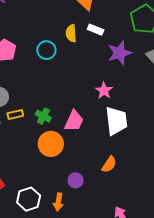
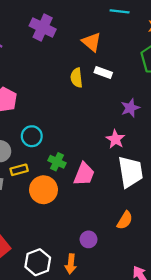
cyan circle: (46, 50) -> (32, 136), moved
purple star: (119, 53) -> (130, 108), moved, size x0.7
green cross: (43, 116) -> (57, 162), moved
orange circle: (51, 144) -> (43, 190), moved

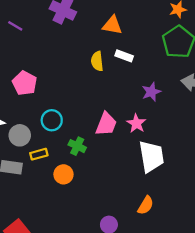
orange triangle: (92, 42) -> (112, 25), turned -30
pink trapezoid: (84, 174) -> (106, 124), moved
orange circle: (43, 190) -> (63, 174), size x0.7

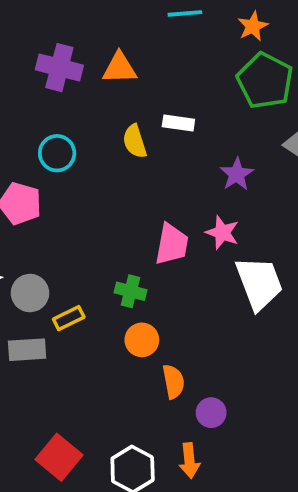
orange triangle: (112, 25) -> (120, 68), moved
cyan circle: (52, 120) -> (57, 153), moved
orange circle: (63, 174) -> (142, 340), moved
orange semicircle: (146, 205) -> (173, 382), moved, turned -30

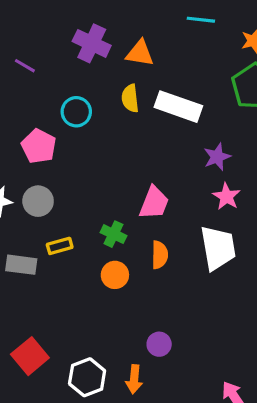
white rectangle: (178, 123) -> (178, 107), size x1.8
yellow semicircle: (135, 141) -> (130, 98), moved
pink star: (222, 233) -> (226, 196), moved
gray circle: (30, 293) -> (38, 201), moved
orange semicircle: (173, 382) -> (160, 255), moved

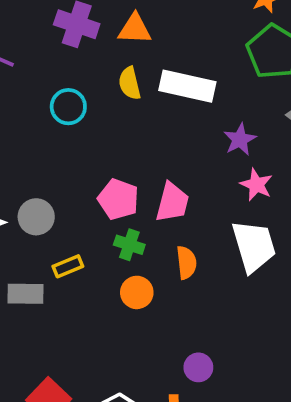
pink pentagon: (39, 146) -> (118, 199), moved

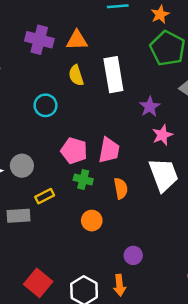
white rectangle: (187, 86) -> (113, 75), turned 72
cyan circle: (68, 107) -> (46, 105), moved
pink star: (256, 185) -> (162, 135), turned 30
orange circle: (137, 292) -> (92, 221), moved

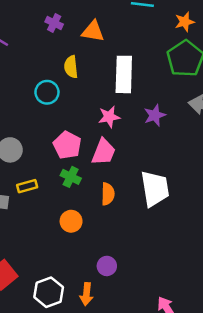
purple cross: (39, 40) -> (54, 23), size x0.6
yellow semicircle: (76, 75) -> (71, 67), moved
pink star: (162, 135) -> (109, 117), moved

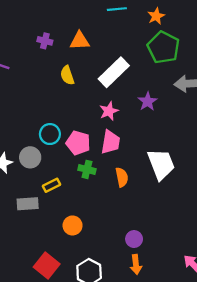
white rectangle: (124, 74) -> (114, 72), turned 56
cyan circle: (47, 92) -> (50, 134), moved
orange circle: (71, 221) -> (73, 225), moved
orange arrow: (86, 294) -> (136, 264), moved

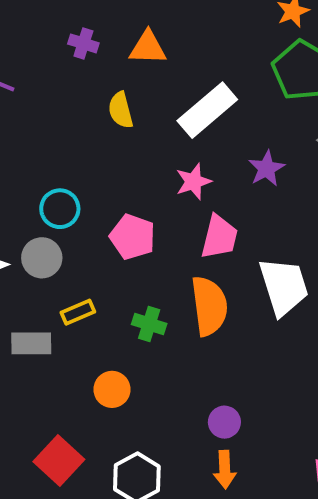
cyan circle: (50, 134) -> (60, 209), moved
pink trapezoid: (111, 142) -> (219, 237), moved
green cross: (87, 169) -> (149, 324), moved
orange semicircle: (122, 177) -> (209, 306), size x1.6

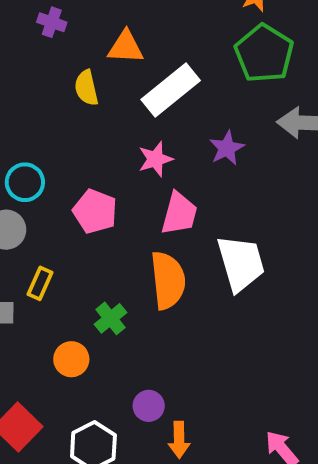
orange triangle: (148, 48) -> (126, 47), moved
yellow rectangle: (78, 312) -> (40, 283), turned -44
green cross: (149, 324) -> (111, 318), moved, turned 32
purple circle: (224, 422) -> (149, 406), moved

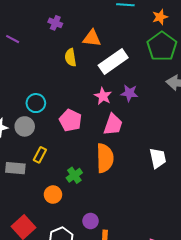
purple star: (227, 148) -> (129, 93), moved, turned 30
pink star: (155, 159) -> (103, 96), turned -30
white trapezoid: (241, 263) -> (158, 158), moved, size x0.7

